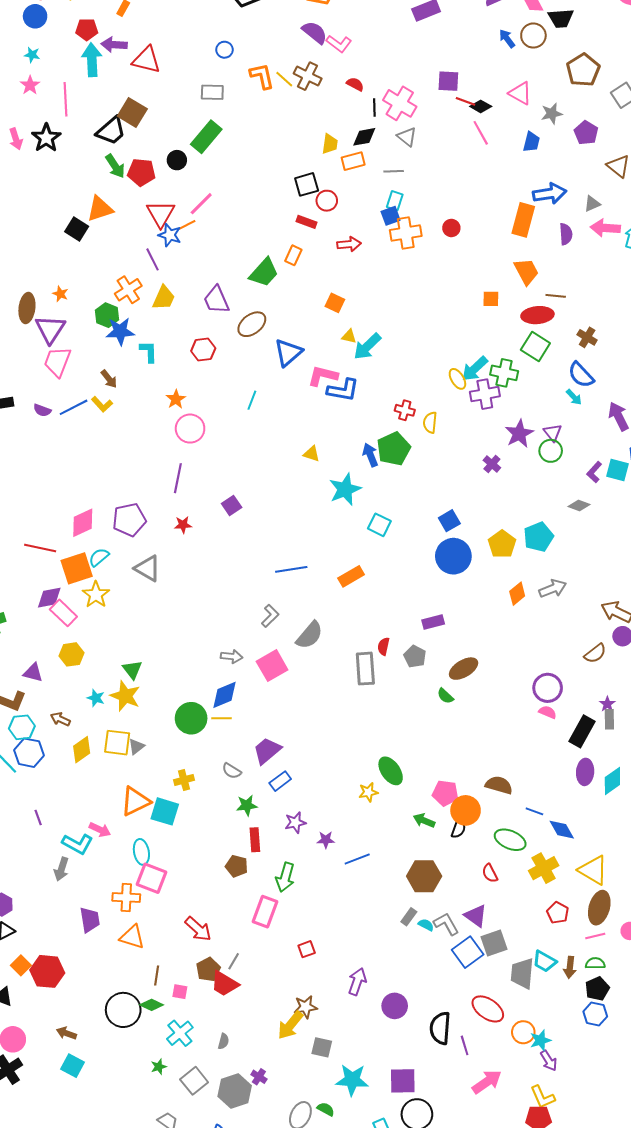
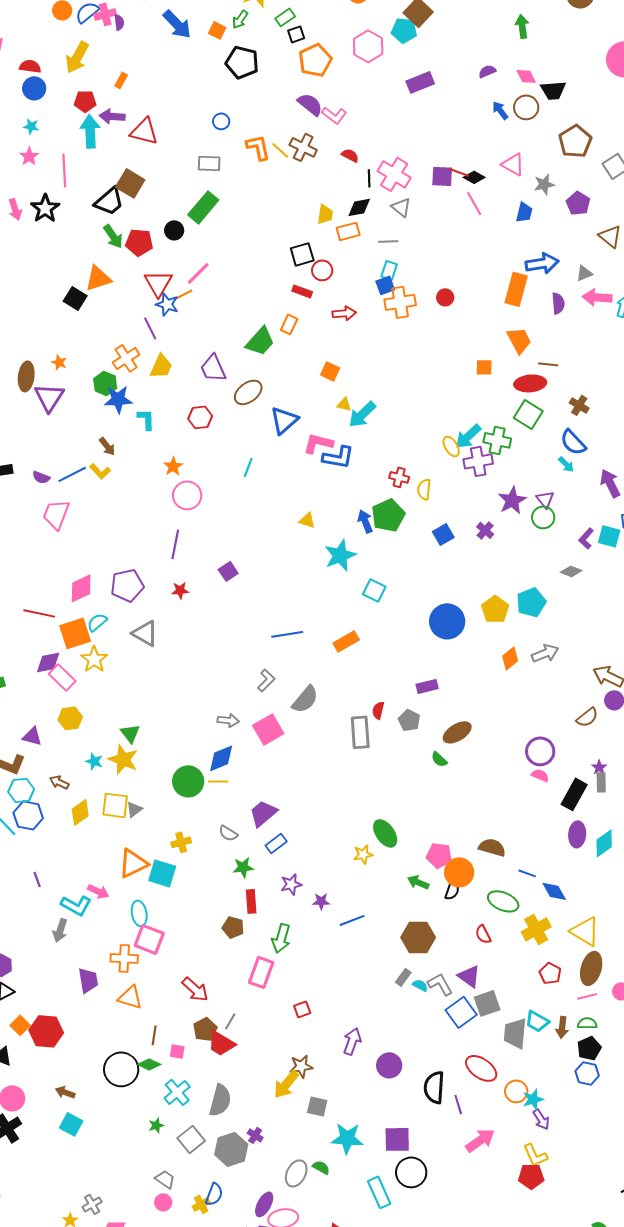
purple square: (448, 81) -> (442, 176), moved
pink trapezoid: (57, 362) -> (56, 514), moved
blue square: (449, 521) -> (443, 534), moved
gray semicircle: (223, 1041) -> (220, 1100), size x2.0

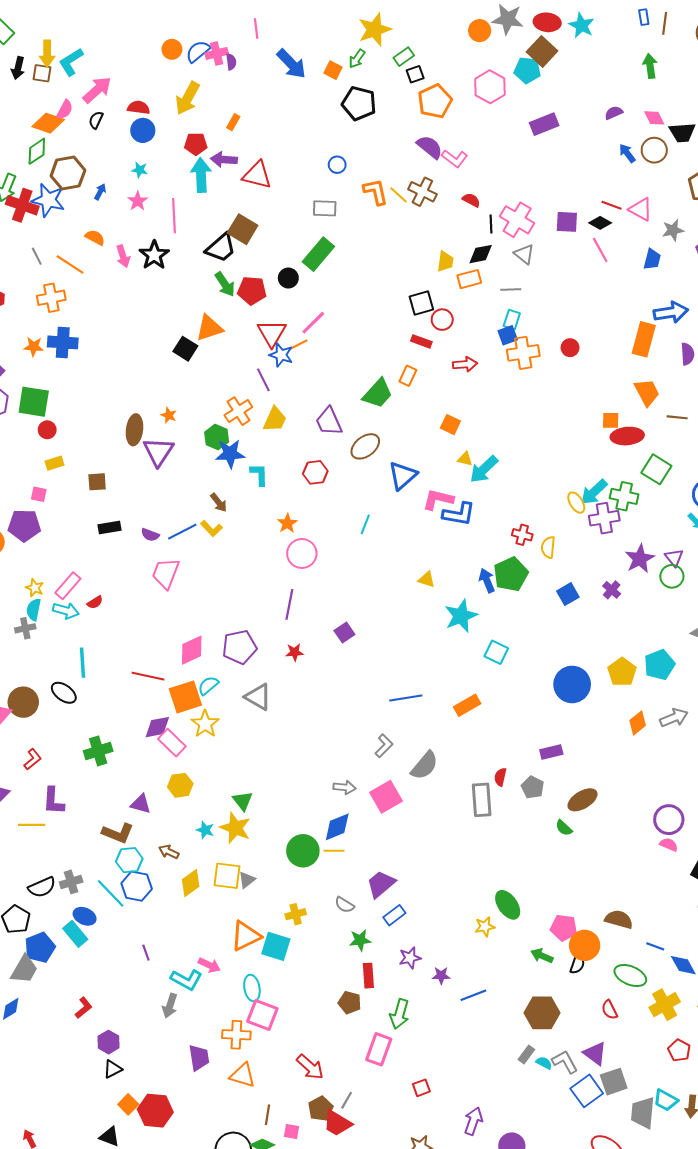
red line: (459, 172) -> (612, 205), moved
red ellipse: (530, 383) -> (627, 436), moved

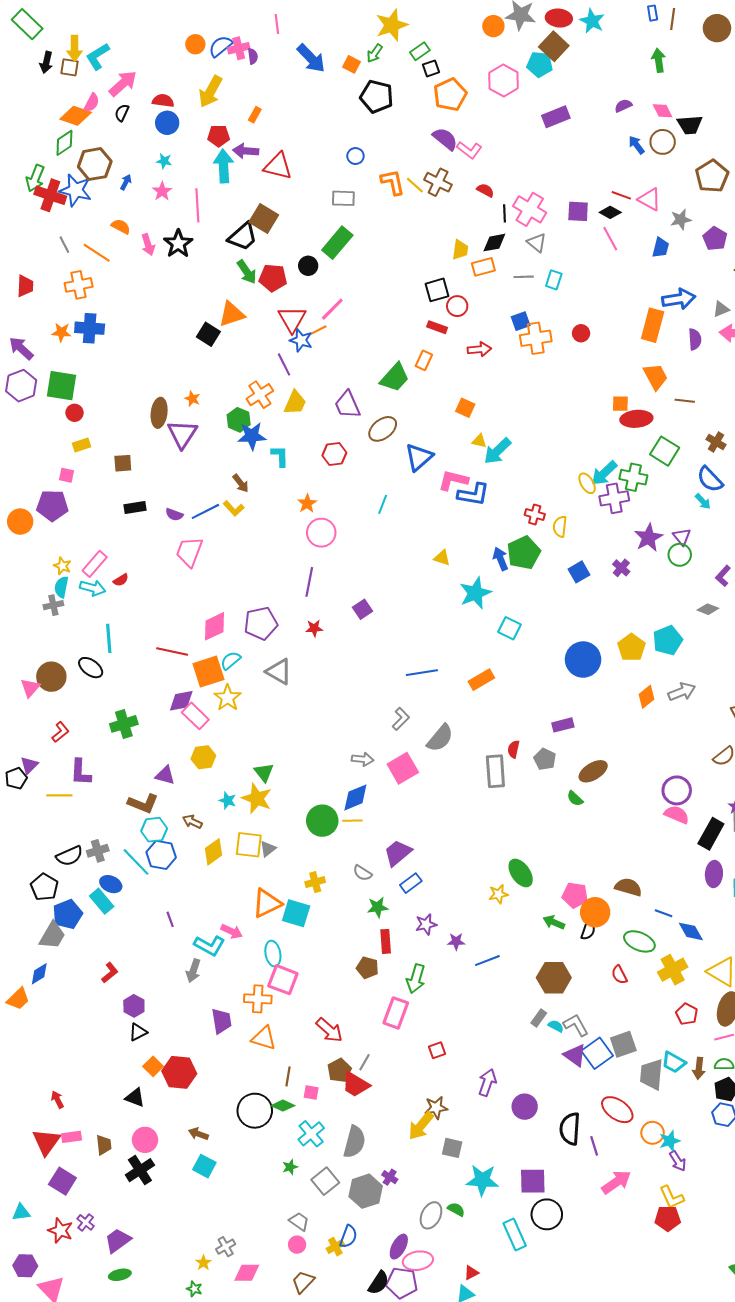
cyan rectangle: (512, 320) -> (554, 280), moved
pink semicircle: (669, 845) -> (677, 815), size x1.4
purple triangle: (595, 1053) -> (575, 1055), moved

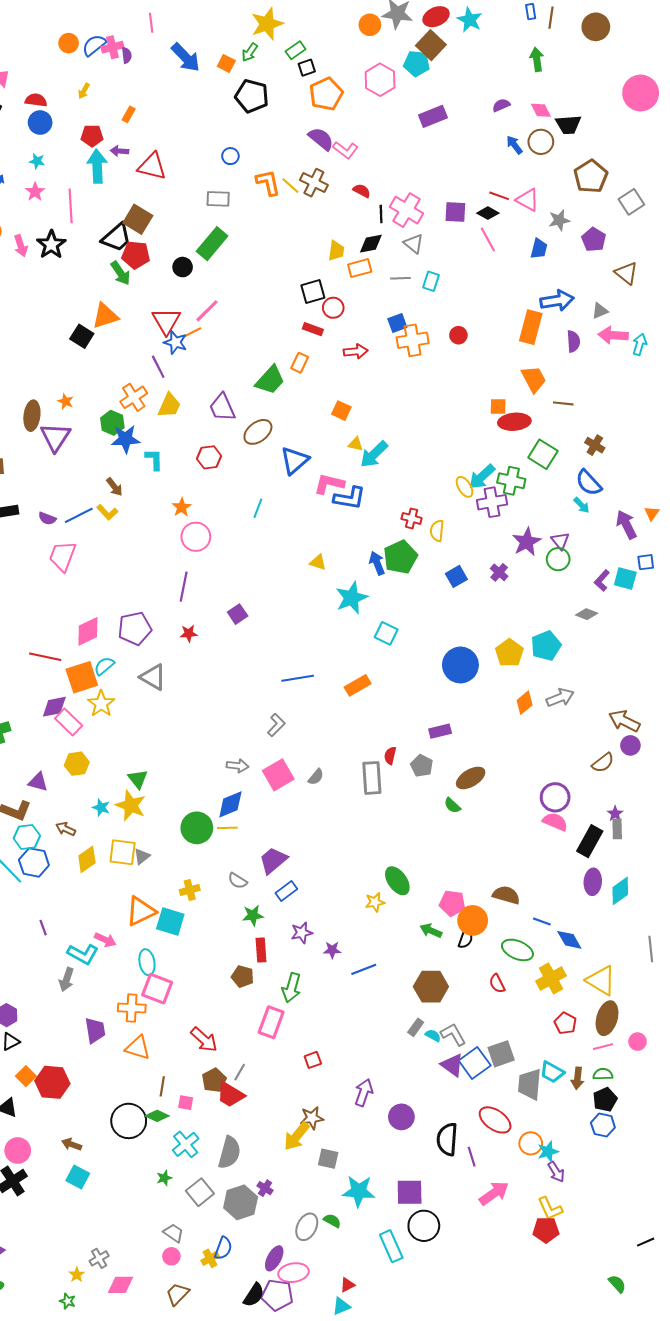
red ellipse: (559, 18) -> (436, 17), turned -30
yellow arrow: (210, 92) -> (84, 91), size x0.5
purple arrow: (246, 151) -> (119, 151), size x0.7
red pentagon: (273, 278) -> (136, 255), moved
gray semicircle: (440, 738) -> (316, 777), moved, size x0.6

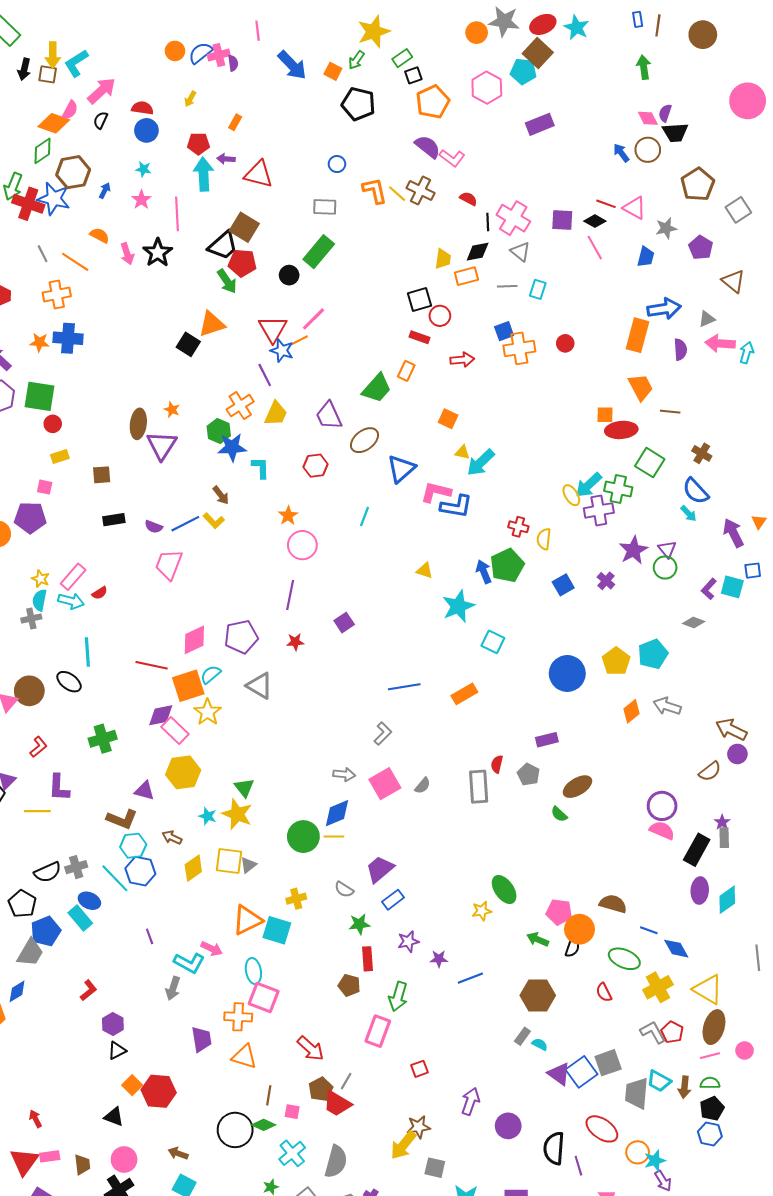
purple semicircle: (501, 105) -> (665, 113), moved, turned -48
gray arrow: (560, 698) -> (667, 706), turned -140
yellow hexagon: (77, 764) -> (183, 772), size x1.4
gray L-shape: (453, 1034) -> (653, 1032), moved

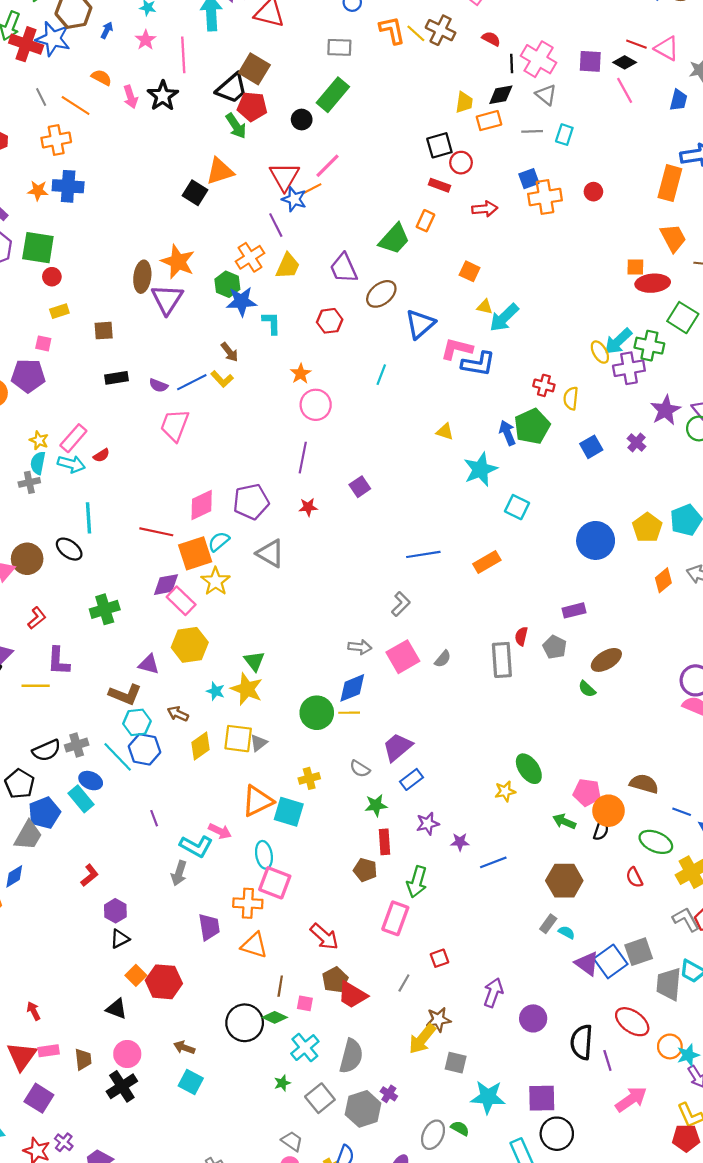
orange star: (172, 410) -> (178, 262), size x2.0
gray line: (346, 1081) -> (404, 983), moved

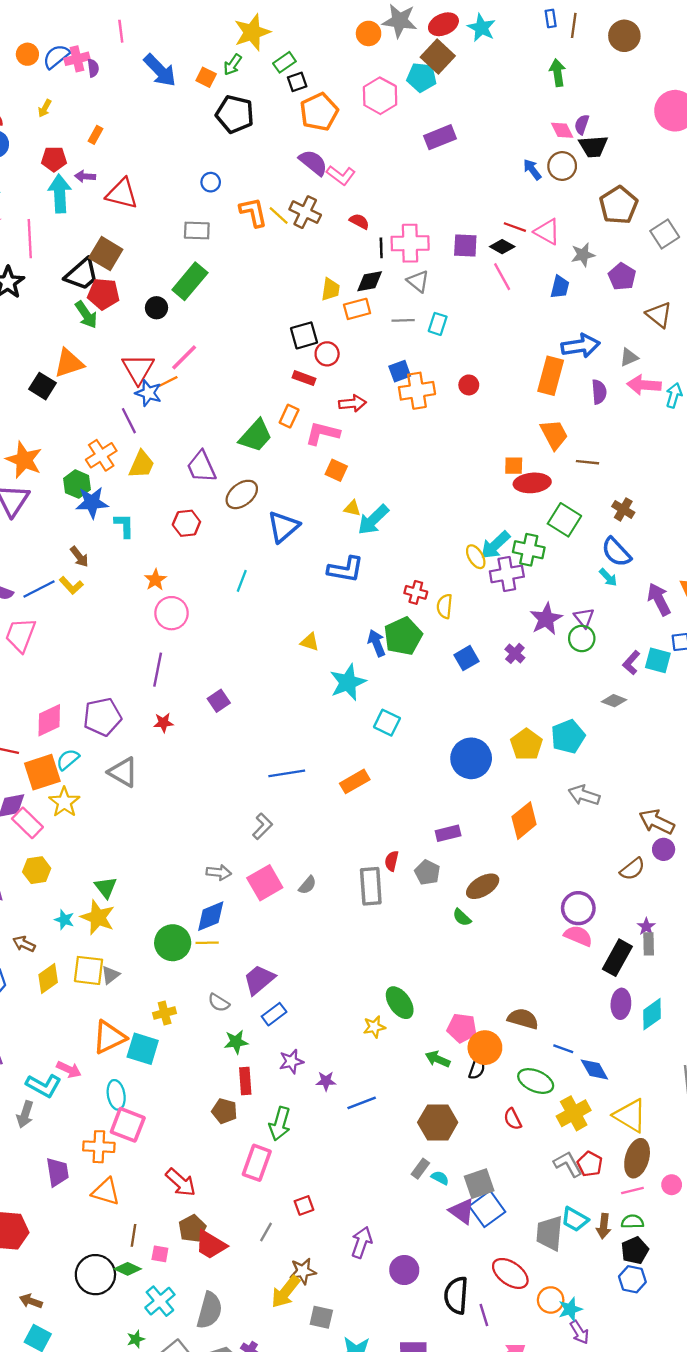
pink cross: (539, 59) -> (410, 243), turned -32
pink L-shape: (457, 349) -> (322, 433), moved
orange diamond: (663, 580) -> (524, 821), moved, size x1.4
yellow hexagon: (190, 645) -> (37, 870), size x0.7
gray square: (639, 952) -> (479, 1184), moved

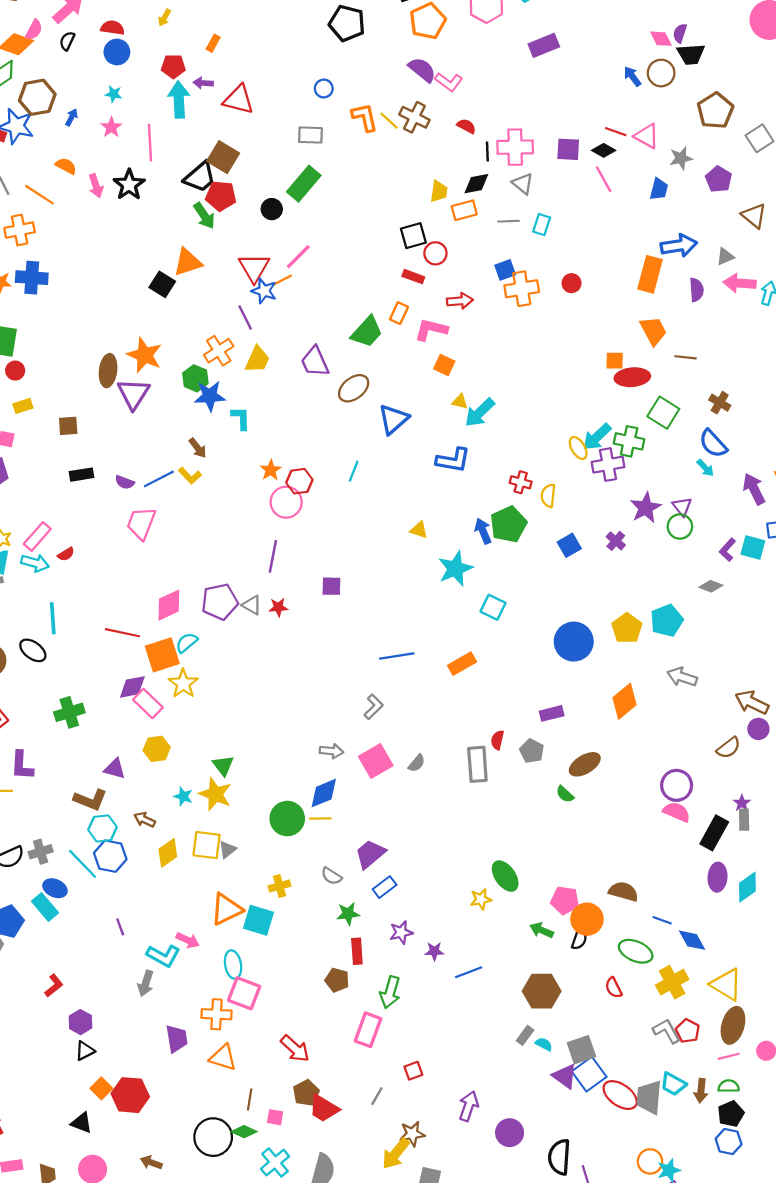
red hexagon: (186, 523) -> (299, 481), moved
purple square: (219, 701) -> (331, 586), turned 35
gray triangle: (123, 772) -> (252, 605), moved, size x0.7
red ellipse: (510, 1273) -> (620, 1095), moved

